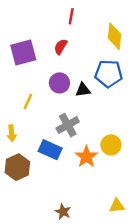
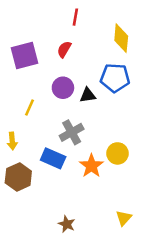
yellow triangle: (117, 206) -> (124, 218), turned -42

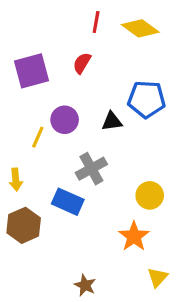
yellow diamond: (121, 38) -> (140, 28), moved, turned -60
purple circle: (63, 88) -> (65, 120), moved
orange star: (91, 166) -> (134, 236), moved

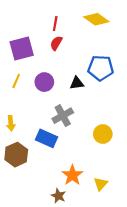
red line: (96, 22) -> (55, 24), moved
yellow line: (38, 137) -> (16, 81), moved
orange star: (134, 236) -> (72, 175), moved
yellow triangle: (158, 277) -> (101, 184), moved

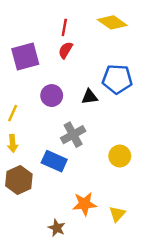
yellow line: (16, 81) -> (13, 113), moved
orange star: (72, 175) -> (84, 204), turned 30
brown star: (58, 196) -> (57, 228), moved

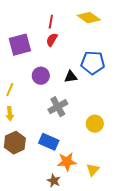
blue rectangle: (54, 161) -> (49, 142), moved
brown star: (57, 228) -> (54, 181), moved

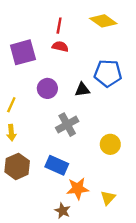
red semicircle: (52, 40) -> (60, 47), turned 72

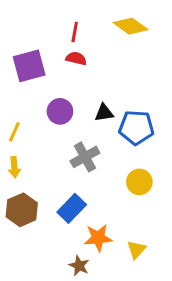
blue pentagon: (108, 73) -> (136, 128), moved
blue rectangle: (57, 165) -> (72, 208), turned -70

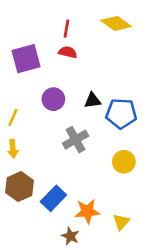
blue rectangle: (72, 208) -> (53, 198), moved

